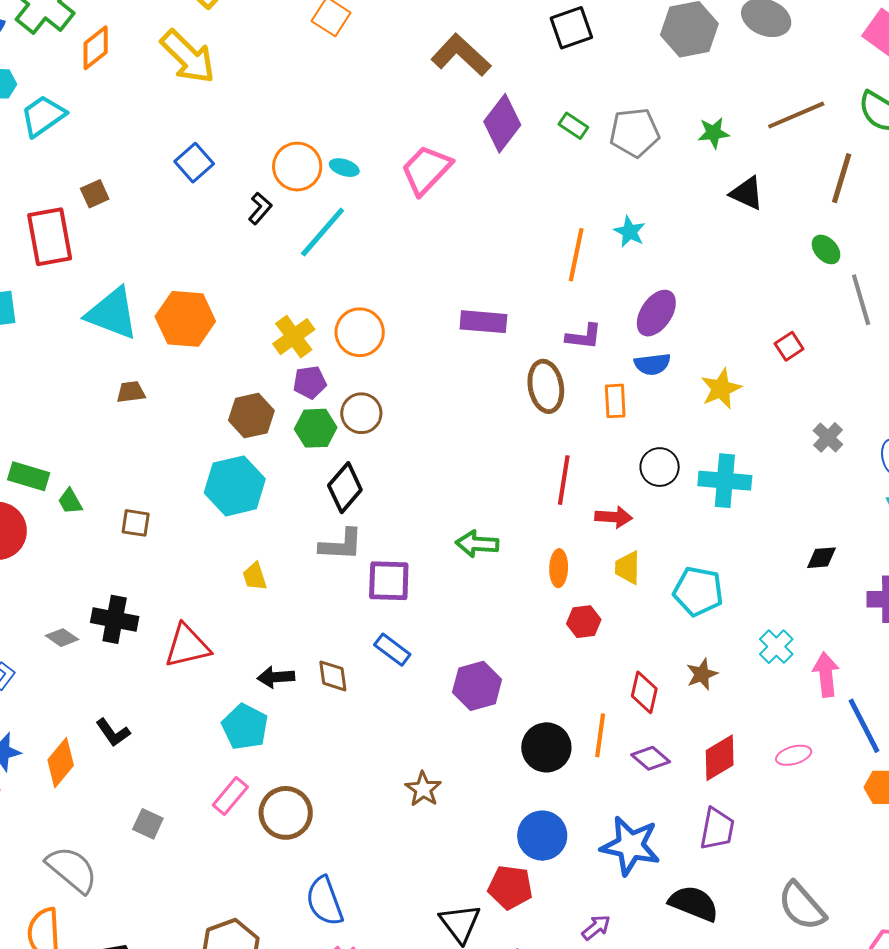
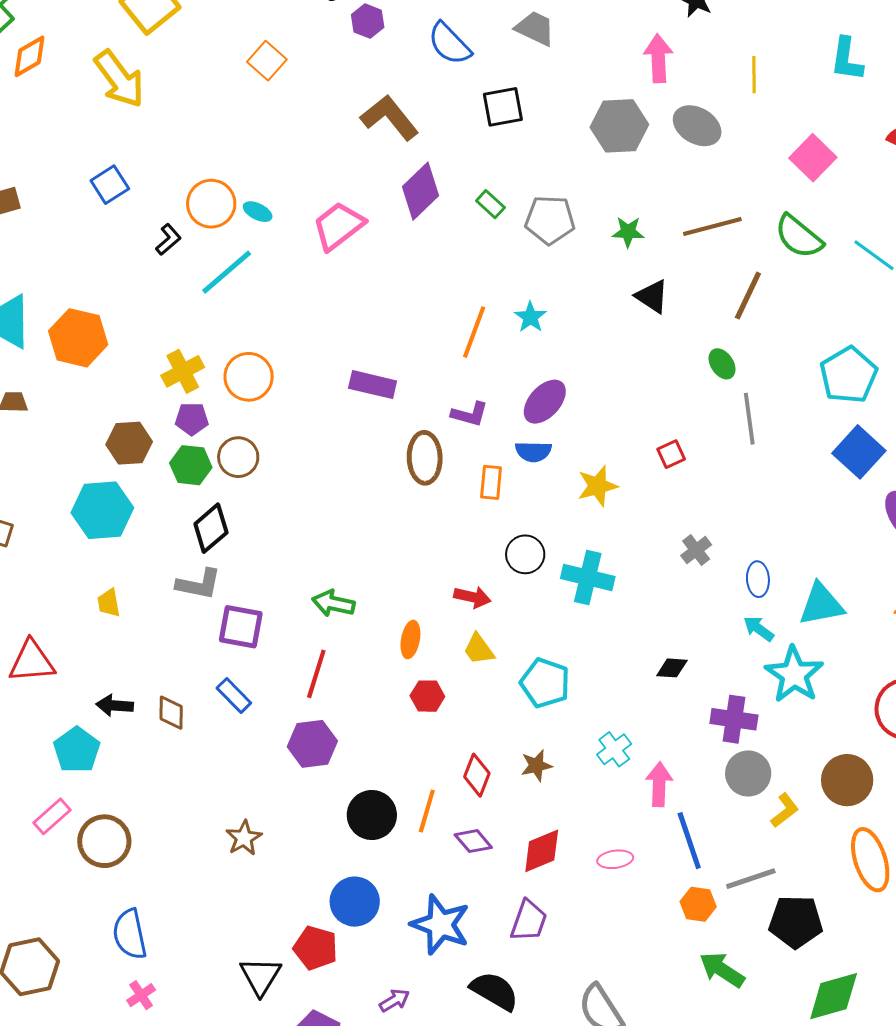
red line: (564, 480) -> (316, 674), moved
yellow trapezoid: (628, 568) -> (479, 649), turned -45

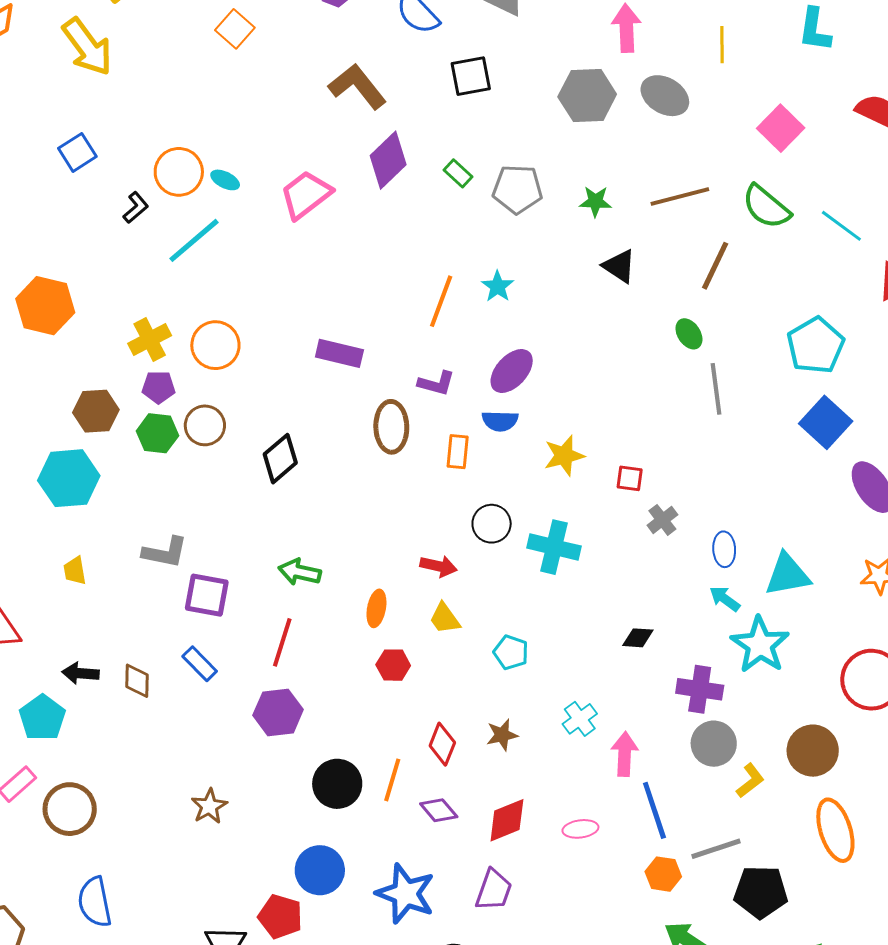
red square: (671, 454) -> (630, 478), moved, turned 32
black diamond: (211, 528) -> (280, 459), moved
cyan pentagon: (545, 683) -> (511, 652), size x0.7

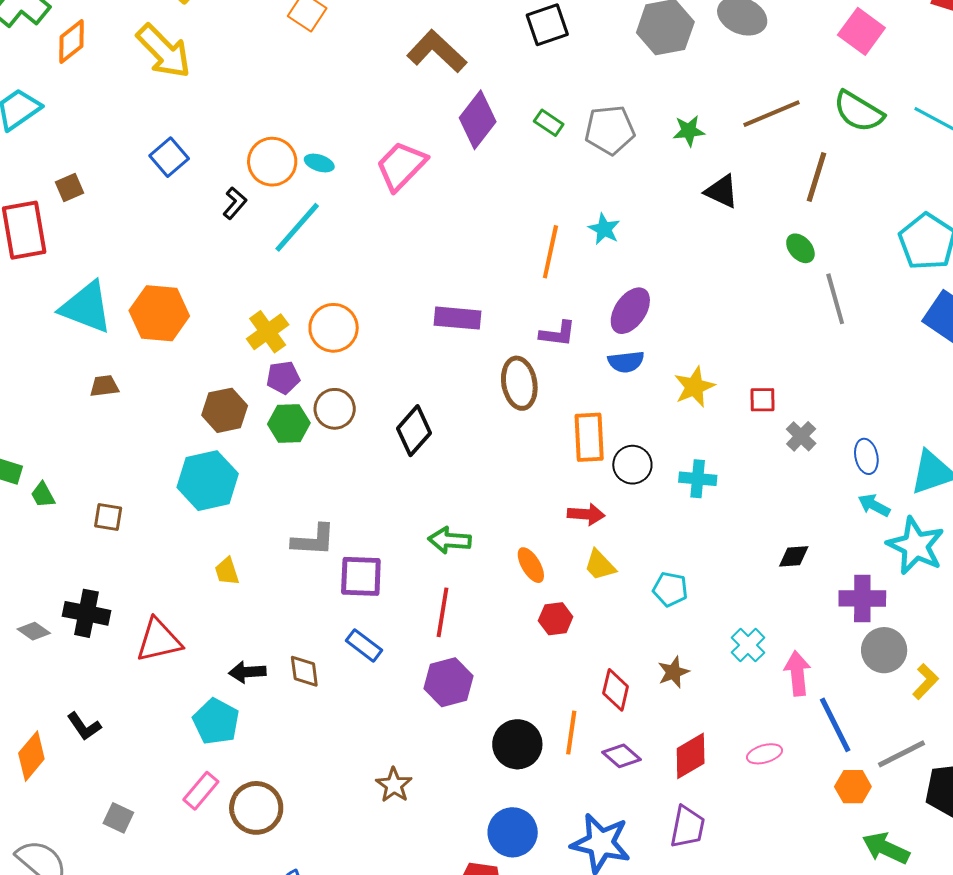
orange rectangle: (458, 452) -> (589, 437), moved, size x1.4
cyan cross: (554, 547) -> (698, 479), size x0.7
orange ellipse: (376, 608) -> (531, 565), turned -33

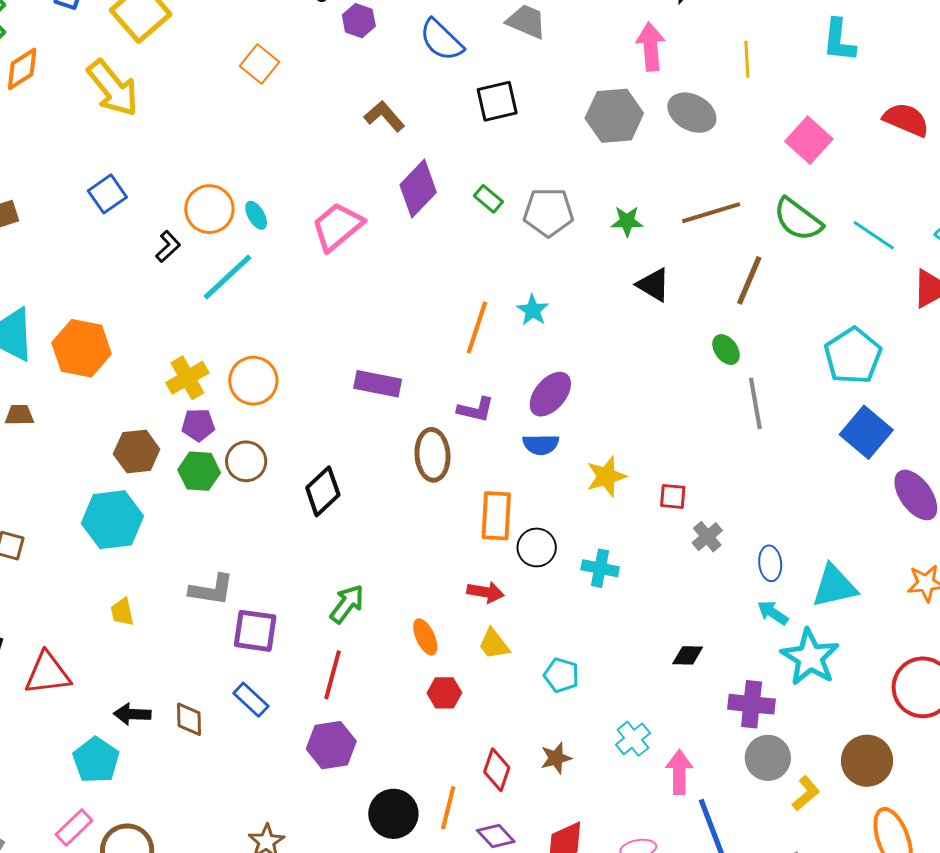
brown L-shape: (437, 51) -> (384, 116), size x0.7
cyan ellipse: (319, 163) -> (256, 215), turned 36
green arrow: (449, 540) -> (347, 604), turned 117

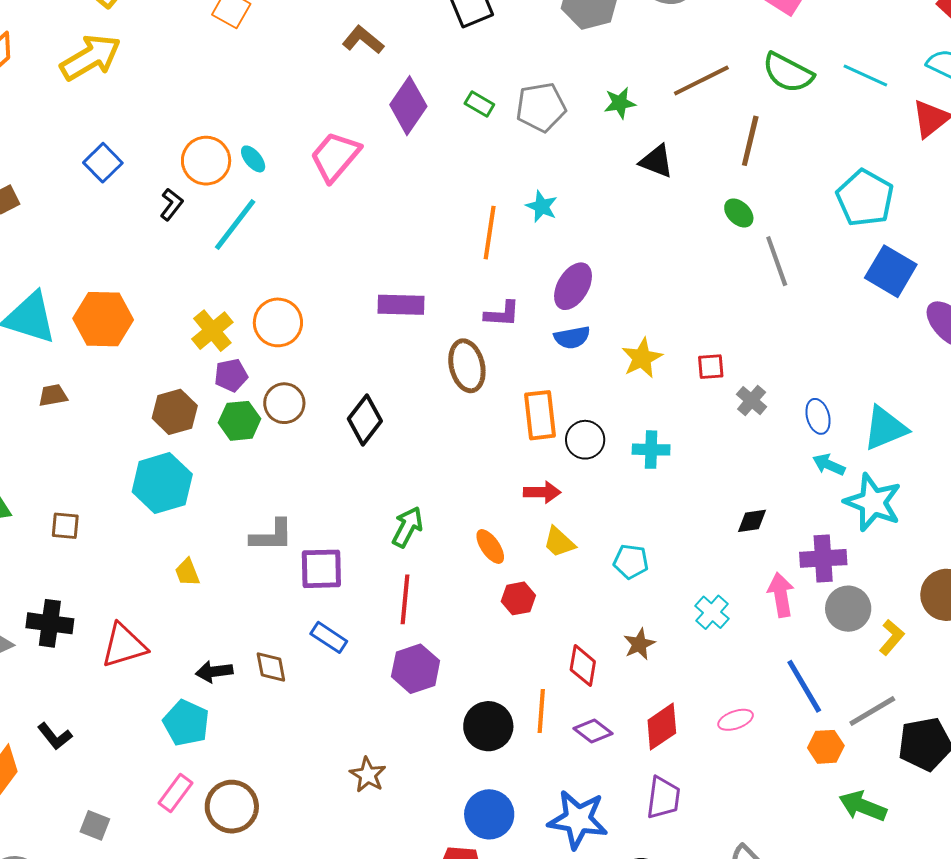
yellow arrow: (113, 88) -> (91, 57), turned -72
pink arrow: (679, 772) -> (781, 595), moved

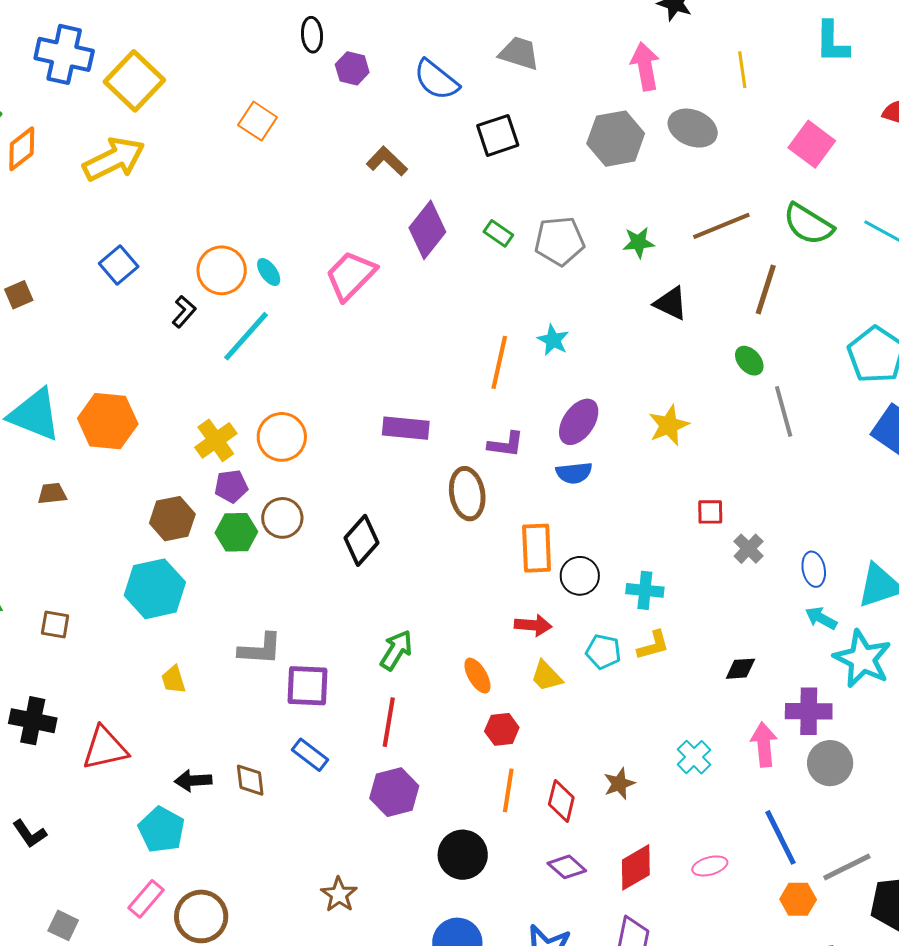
yellow star: (642, 358) -> (669, 425), moved
cyan pentagon: (631, 562) -> (603, 652), moved
yellow L-shape: (892, 637) -> (653, 645), moved, turned 30
orange line: (541, 711) -> (508, 790), moved

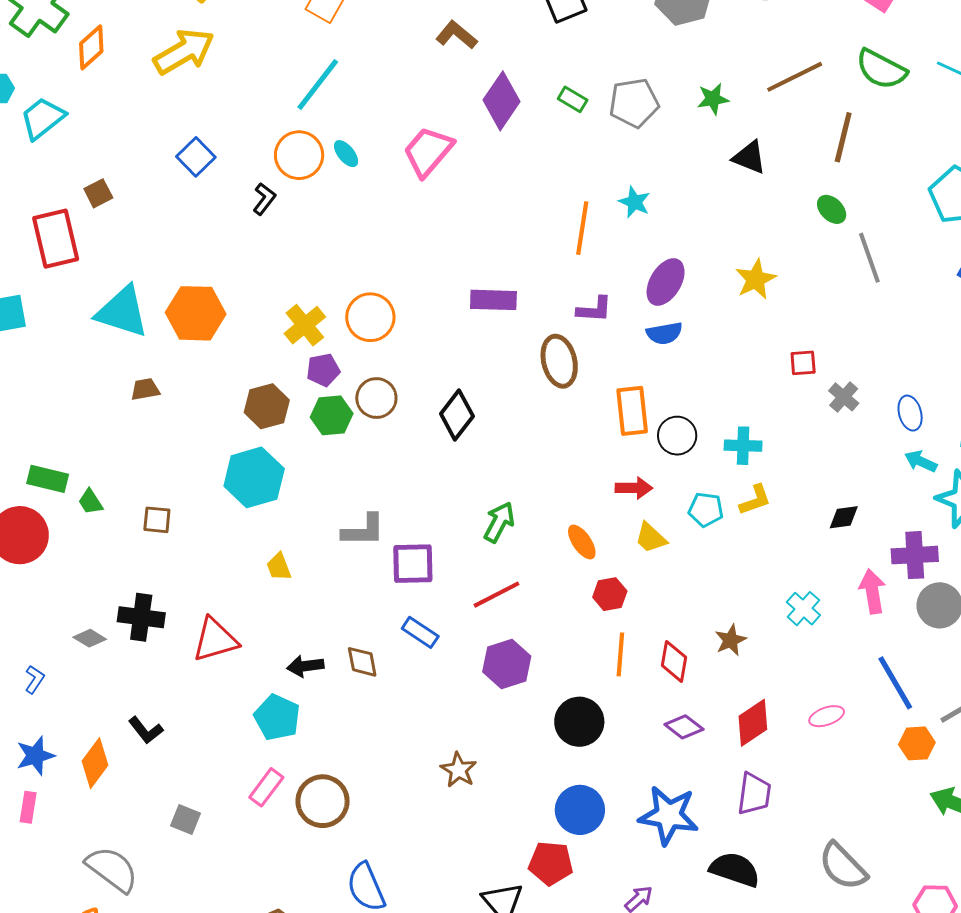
cyan line: (246, 336) -> (318, 85), moved
red line: (389, 722) -> (497, 595), turned 57

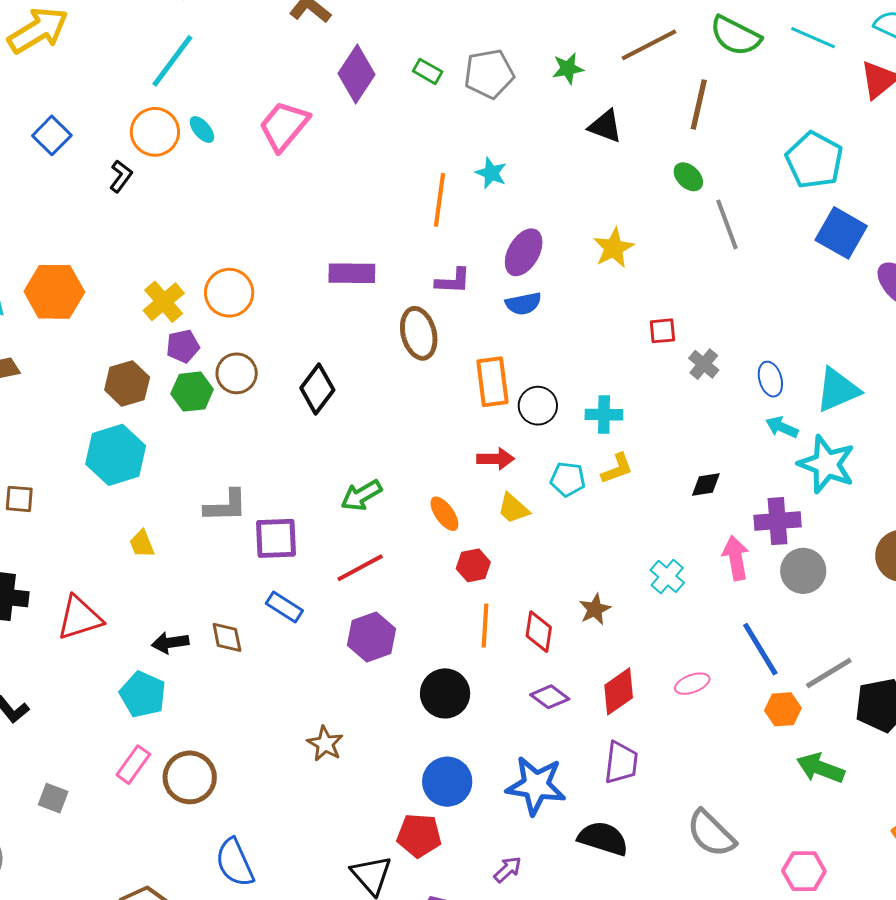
green arrow: (499, 522) -> (361, 495), turned -147

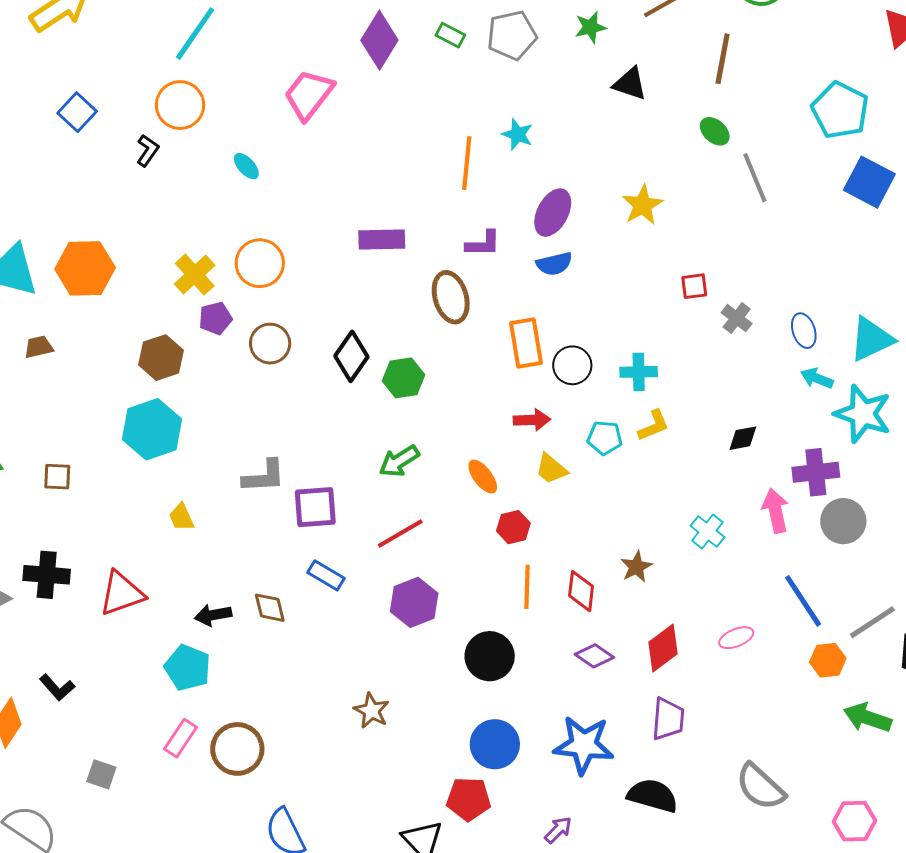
cyan ellipse: (202, 130) -> (246, 166), moved
green hexagon: (192, 392) -> (404, 378), moved

